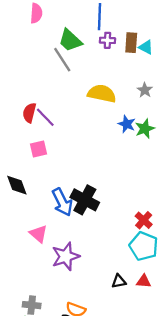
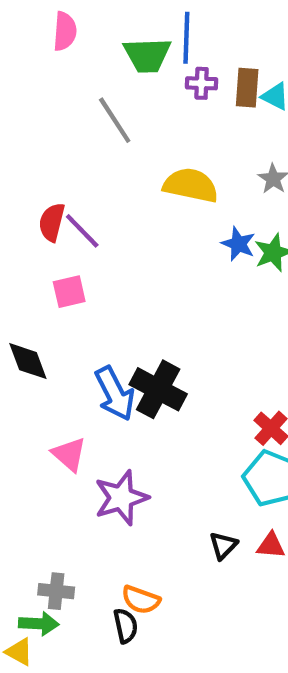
green trapezoid: (70, 40) -> (147, 55), moved, turned -45
black triangle: (119, 281) -> (223, 545), turned -35

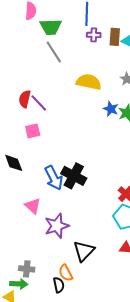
green trapezoid: (147, 55) -> (51, 27), moved
black triangle: (223, 545) -> (84, 251), moved, size x1.6
orange semicircle: (141, 600) -> (66, 273), turned 42

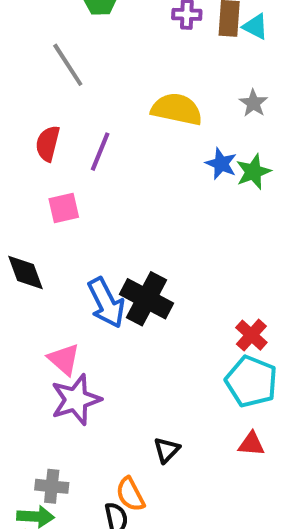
gray line: (54, 52) -> (68, 65), moved
purple line: (39, 103) -> (100, 152), moved, turned 66
purple star: (57, 226) -> (76, 400), moved
black triangle: (84, 251) -> (167, 450), size x0.6

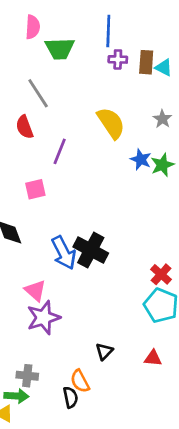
yellow semicircle: (177, 109) -> (111, 123), turned 44
red semicircle: (48, 143) -> (25, 127), moved, turned -35
red triangle: (251, 444) -> (153, 358), moved

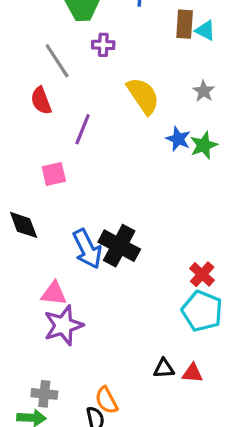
purple cross: (118, 59) -> (103, 45), moved
pink triangle: (35, 291) -> (54, 293), turned -35
black triangle: (104, 351) -> (164, 368), moved, turned 42

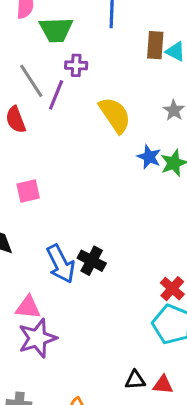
purple line: (83, 129) -> (56, 95), moved
black cross: (119, 246) -> (92, 261), size x0.7

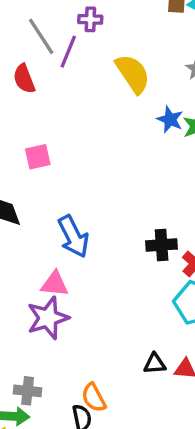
black cross: (92, 261) -> (162, 245), moved, turned -32
pink triangle: (28, 307) -> (55, 284), moved

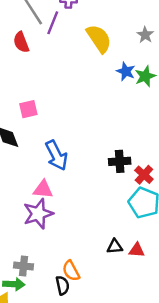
pink square: (38, 157) -> (28, 109), moved

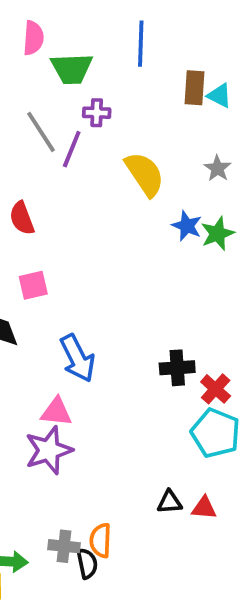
red semicircle: (21, 42) -> (22, 218), moved
gray cross: (24, 266) -> (64, 546), moved
orange semicircle: (71, 271) -> (100, 540), turned 30

